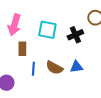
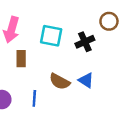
blue triangle: (76, 67) -> (86, 80), turned 40
blue line: (33, 69) -> (34, 98), moved

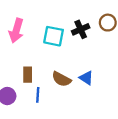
black cross: (85, 42) -> (81, 29), moved
brown rectangle: (21, 59) -> (28, 75), moved

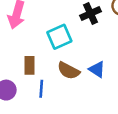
cyan square: (54, 36) -> (59, 37), moved, turned -35

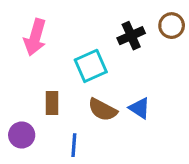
blue line: (41, 89) -> (74, 145), moved

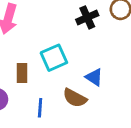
cyan square: (91, 66) -> (54, 58), moved
brown semicircle: (103, 110) -> (75, 98), moved

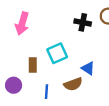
black cross: (87, 17) -> (83, 22), turned 35
brown semicircle: (75, 98) -> (73, 84), turned -48

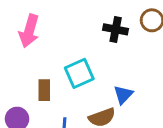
blue triangle: (88, 68) -> (123, 95), turned 40

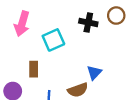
cyan square: (79, 73) -> (53, 40), moved

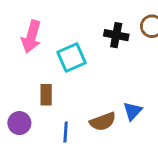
blue triangle: (94, 73) -> (133, 111), moved

